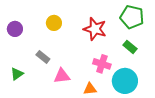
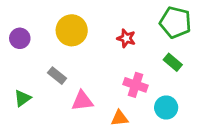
yellow circle: (54, 23) -> (72, 30), size x1.5
red star: (95, 29) -> (126, 38), size x0.6
cyan circle: (125, 81) -> (166, 107), size x0.7

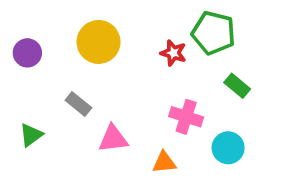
green pentagon: (175, 22) -> (213, 33), moved

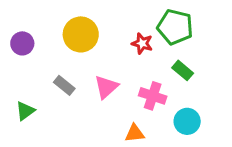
green rectangle: (237, 86) -> (183, 70), moved
pink triangle: (113, 139) -> (106, 87), moved, turned -35

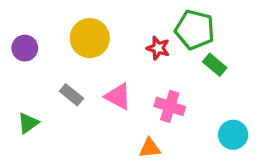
green rectangle: (183, 70) -> (215, 65), moved
pink triangle: (106, 87) -> (118, 96), turned -50
cyan circle: (187, 121) -> (233, 135), moved

